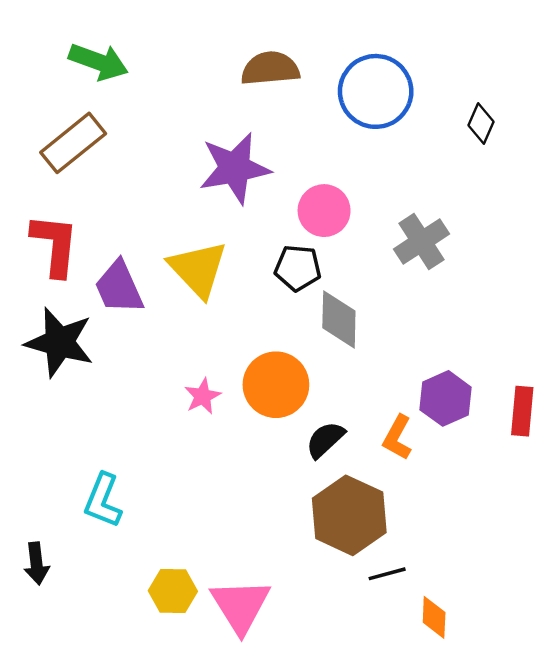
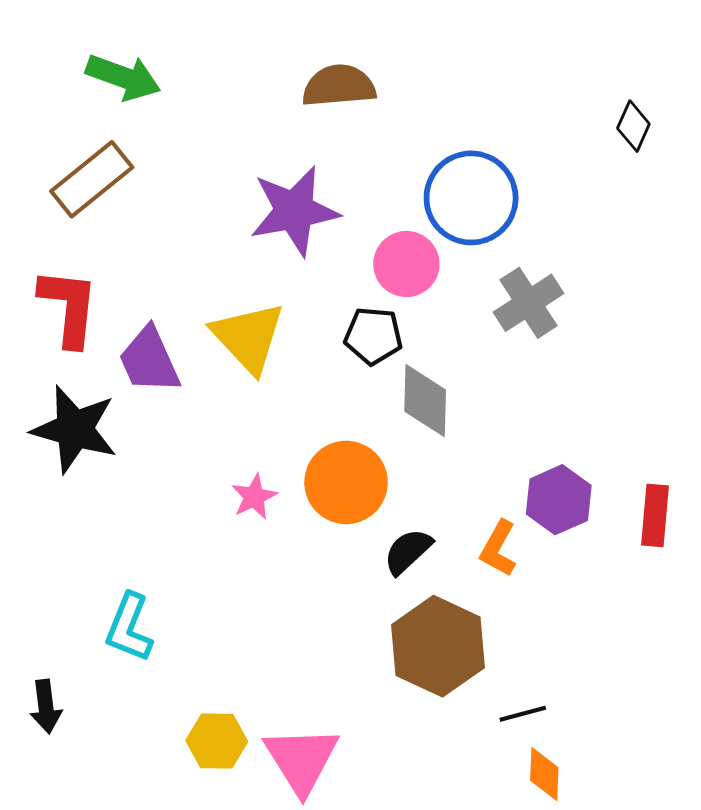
blue circle: (376, 91) -> (471, 198), moved
black diamond: (481, 124) -> (633, 126), moved
black line: (387, 574) -> (523, 714), moved

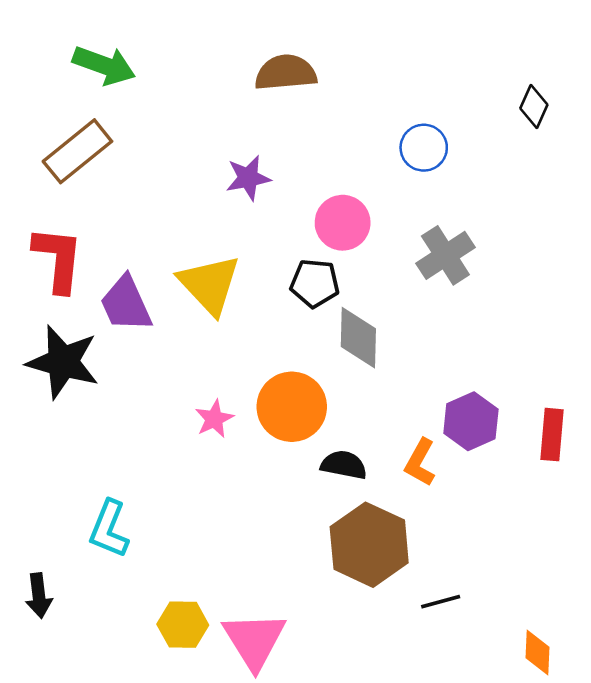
blue circle: (471, 198) -> (424, 148), moved, size x0.6
purple star: (294, 211) -> (248, 178), size x0.6
black semicircle: (408, 551) -> (344, 465), turned 54
orange diamond: (544, 774) -> (537, 652), moved

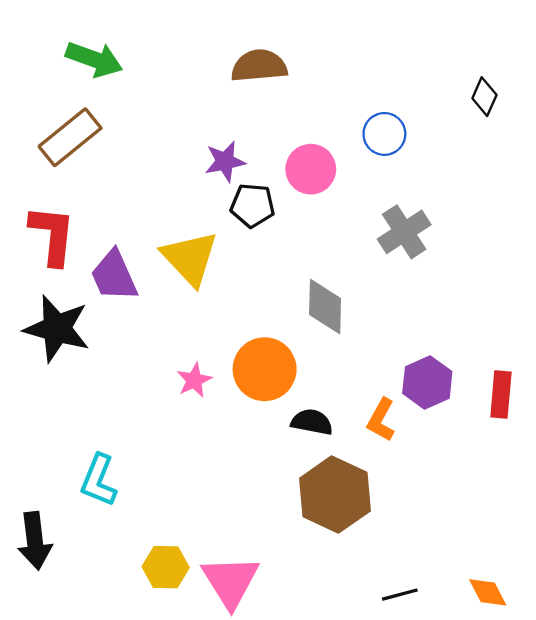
pink circle: (343, 223) -> (311, 169), moved
black pentagon: (315, 283) -> (252, 205), moved
black arrow: (39, 596) -> (35, 541), size x1.4
black line: (441, 602) -> (400, 595), moved
orange diamond: (537, 652) -> (488, 592), turned -30

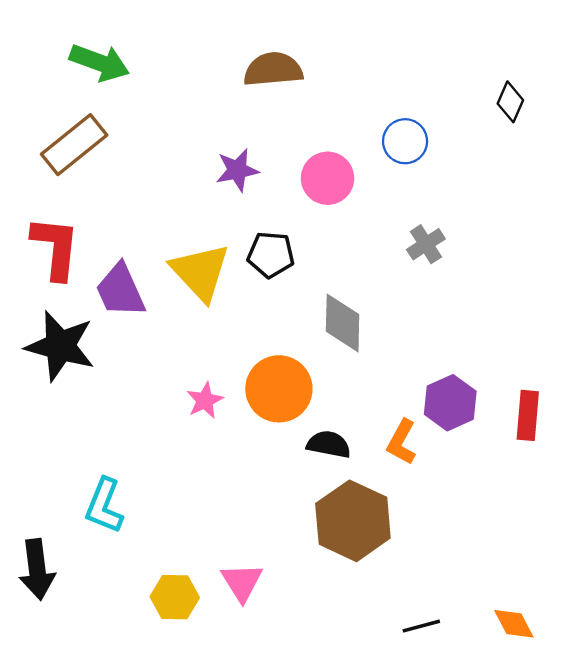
black pentagon: (252, 205) -> (271, 255), moved
gray cross: (404, 232) -> (426, 244), size x0.7
pink triangle: (231, 581) -> (242, 582), moved, size x0.7

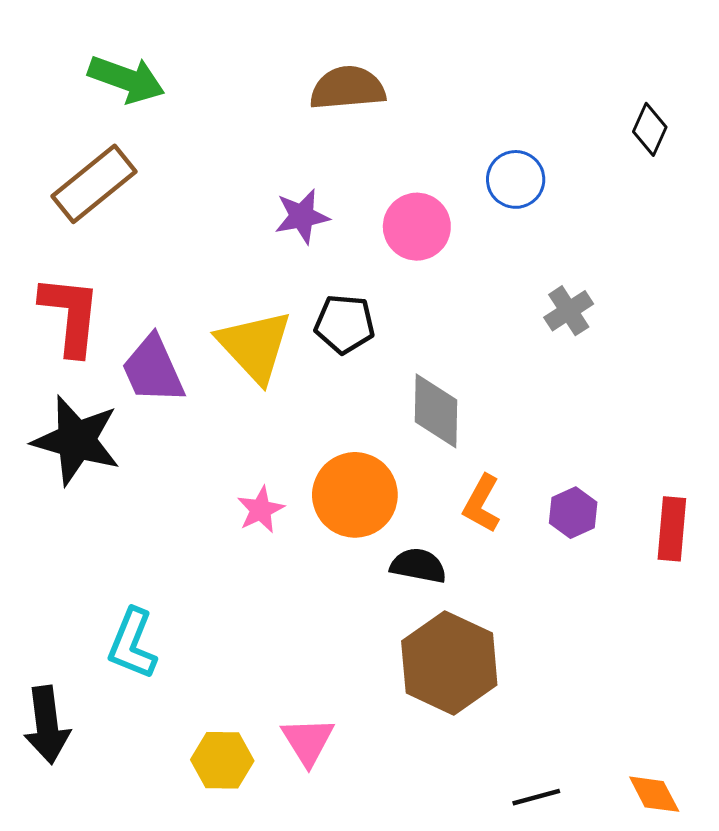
gray cross: (426, 244) -> (569, 311), moved
purple hexagon: (450, 403) -> (573, 513), size x0.7
orange L-shape: (402, 442) -> (482, 504), moved

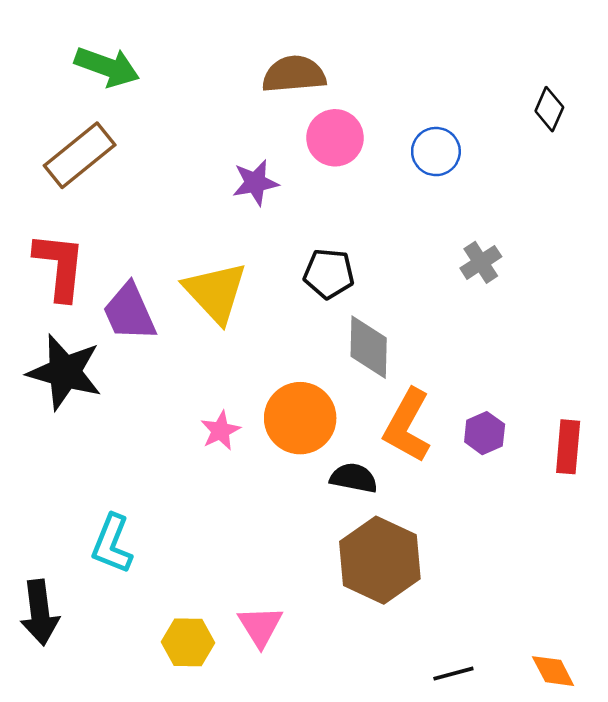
pink circle: (417, 227) -> (335, 138), moved
black pentagon: (345, 324) -> (329, 274), moved
orange L-shape: (482, 504) -> (407, 426), size x1.5

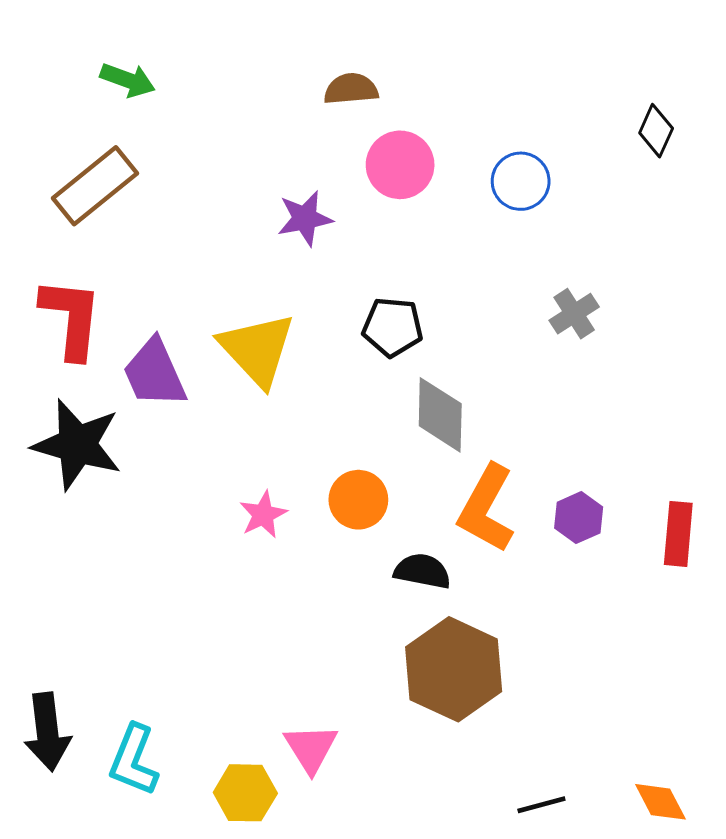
green arrow: (107, 67) -> (128, 80), size x0.7
brown semicircle: (294, 74) -> (351, 89), size x0.7
orange circle: (300, 418) -> (358, 500), size x0.7
cyan L-shape: (112, 544) -> (134, 760), moved
yellow hexagon: (188, 642) -> (245, 793), moved

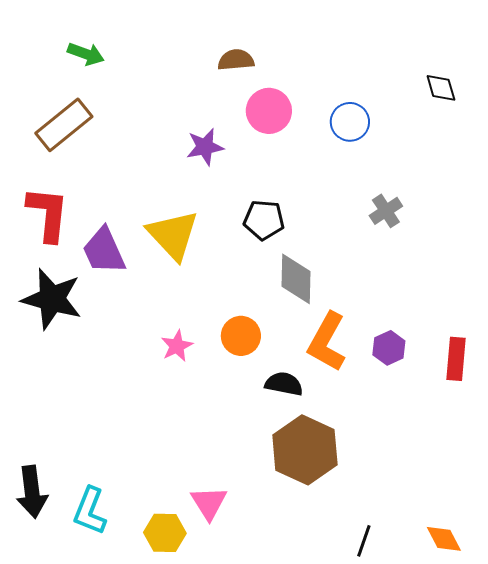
black diamond: (656, 131) -> (441, 88), turned -40
black line: (541, 805) -> (364, 541), turned -56

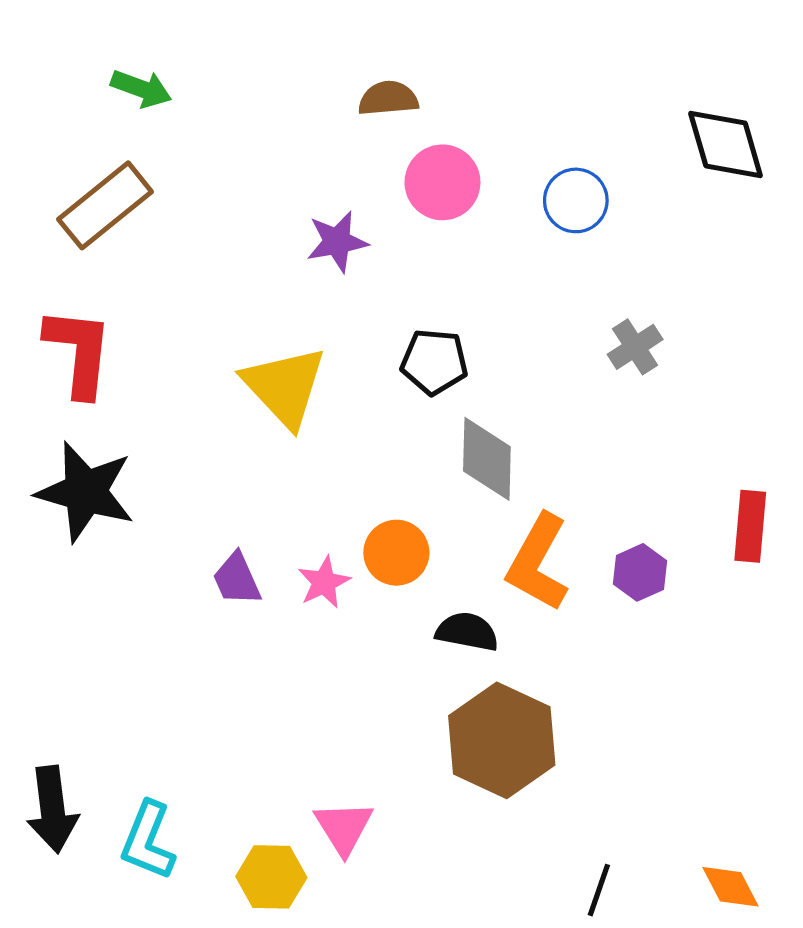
black diamond: (441, 88) -> (726, 145), size x1.6
purple trapezoid: (104, 251) -> (237, 579), moved, size x0.7
pink star: (177, 346) -> (324, 582), moved
red rectangle: (456, 359) -> (750, 526), moved

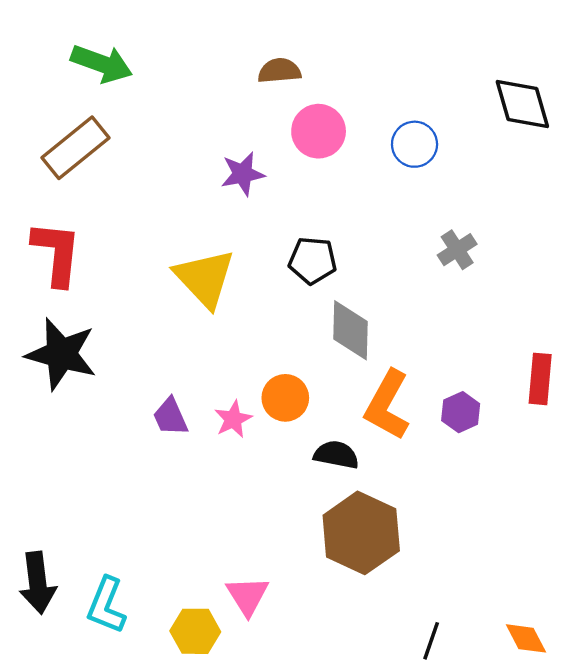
green arrow: (141, 89) -> (102, 64), size x1.4

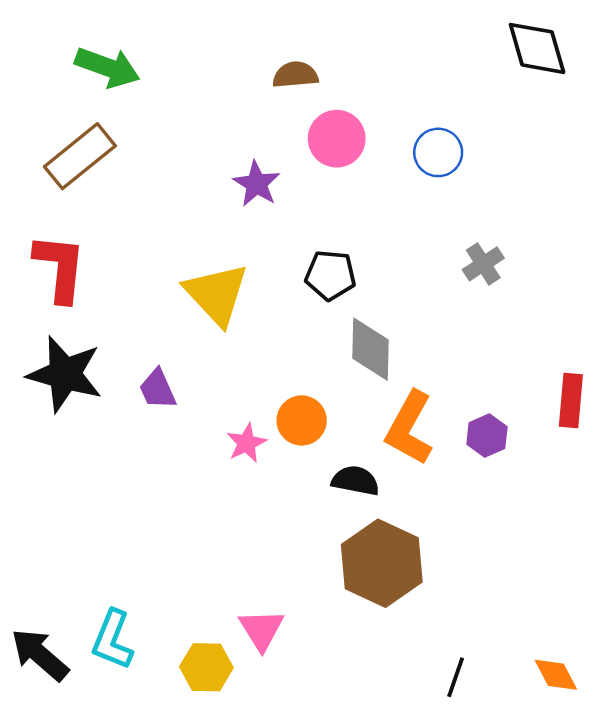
black diamond: (522, 104) -> (537, 48), moved
purple star: (243, 174) -> (257, 184), turned -30
purple trapezoid: (170, 417) -> (158, 389), moved
black arrow: (38, 583) -> (40, 655), moved, turned 138

